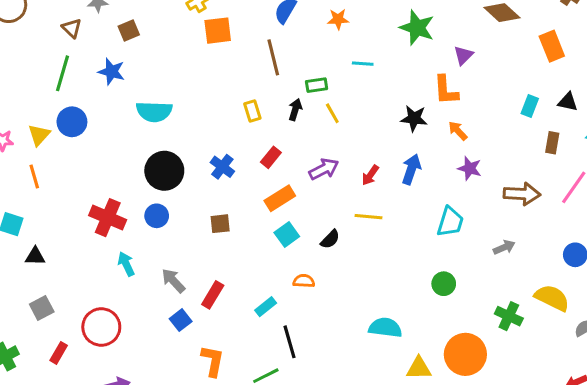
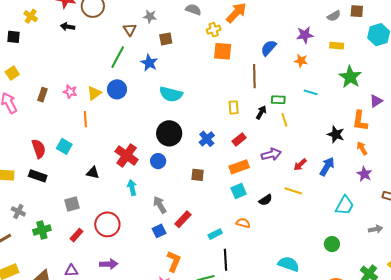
black triangle: (35, 256) -> (93, 173), moved

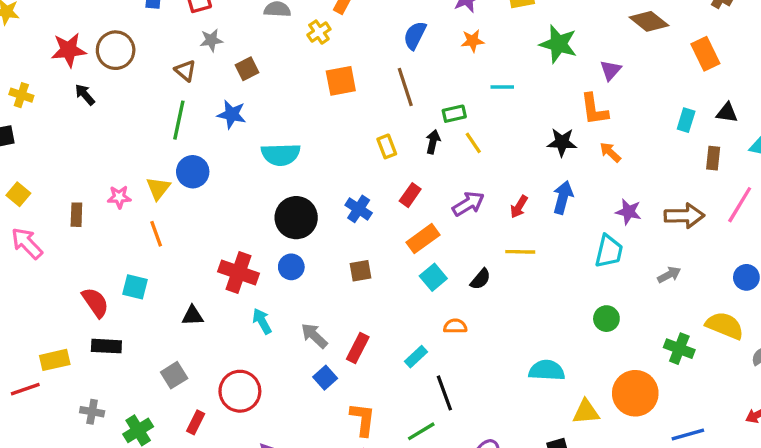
black arrow: (68, 27) -> (85, 95), turned 56
orange square: (223, 51) -> (341, 81), moved
purple star: (364, 174) -> (628, 212), moved

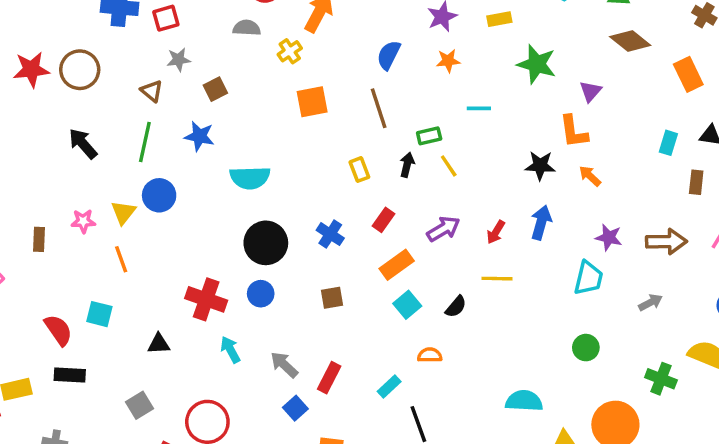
black arrow: (85, 95) -> (83, 144), moved, size x1.4

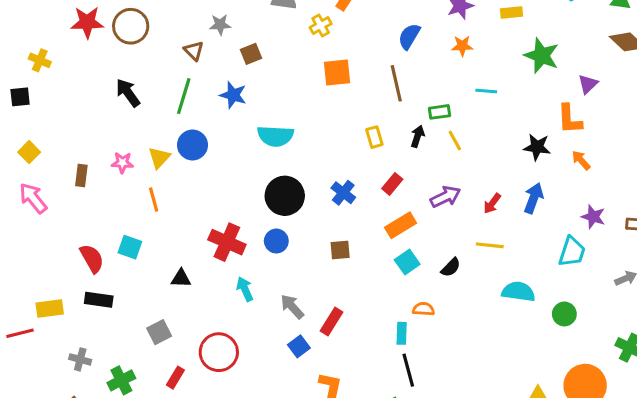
cyan rectangle: (389, 387) -> (402, 333), moved, turned -50
cyan semicircle: (524, 401) -> (518, 292), moved

